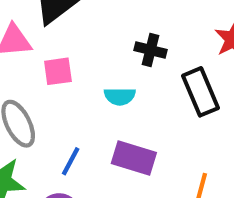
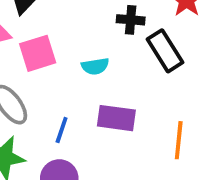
black cross: (150, 50) -> (131, 20), moved
pink square: (58, 71) -> (38, 53), size x1.4

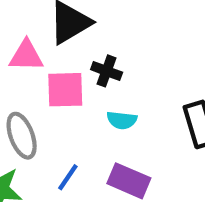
black cross: (131, 20) -> (107, 71), moved

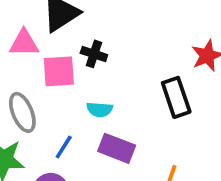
cyan semicircle: (122, 120) -> (100, 110), moved

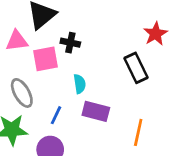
cyan semicircle: (100, 110) -> (80, 84), turned -96

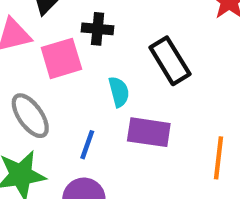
black rectangle: (136, 68) -> (170, 61), moved

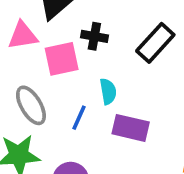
black rectangle: (170, 61) -> (155, 43), moved, turned 69
blue line: (87, 145) -> (79, 118), moved

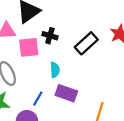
blue line: (79, 118) -> (38, 99), moved

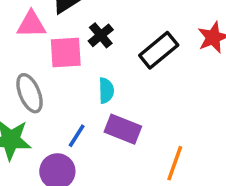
black cross: (50, 36) -> (101, 35), turned 32

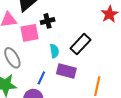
black cross: (101, 35) -> (48, 21), turned 32
black rectangle: (159, 50) -> (80, 44), moved

